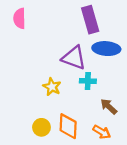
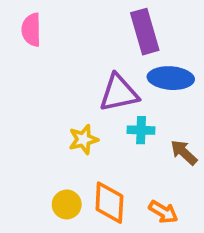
purple triangle: (74, 58) -> (119, 93), turned -32
yellow star: (52, 87) -> (83, 139), turned 30
brown arrow: (109, 106) -> (184, 152), moved

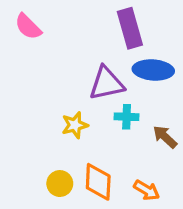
pink semicircle: (31, 30) -> (28, 27), turned -44

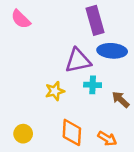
yellow circle: (60, 184) -> (23, 134), moved

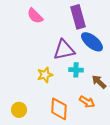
pink semicircle: (21, 19) -> (35, 16), moved
blue ellipse: (112, 51) -> (92, 42), turned 35
orange arrow: (107, 139) -> (87, 102), moved

